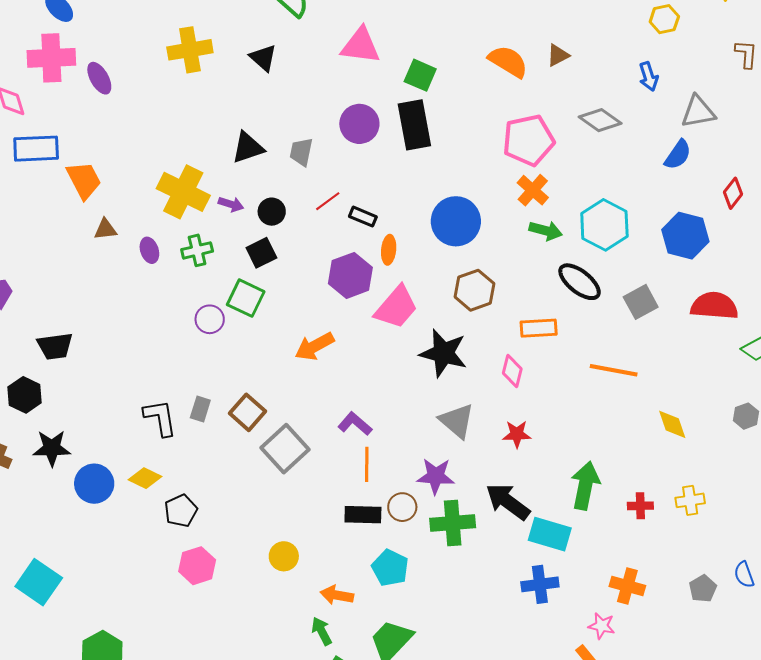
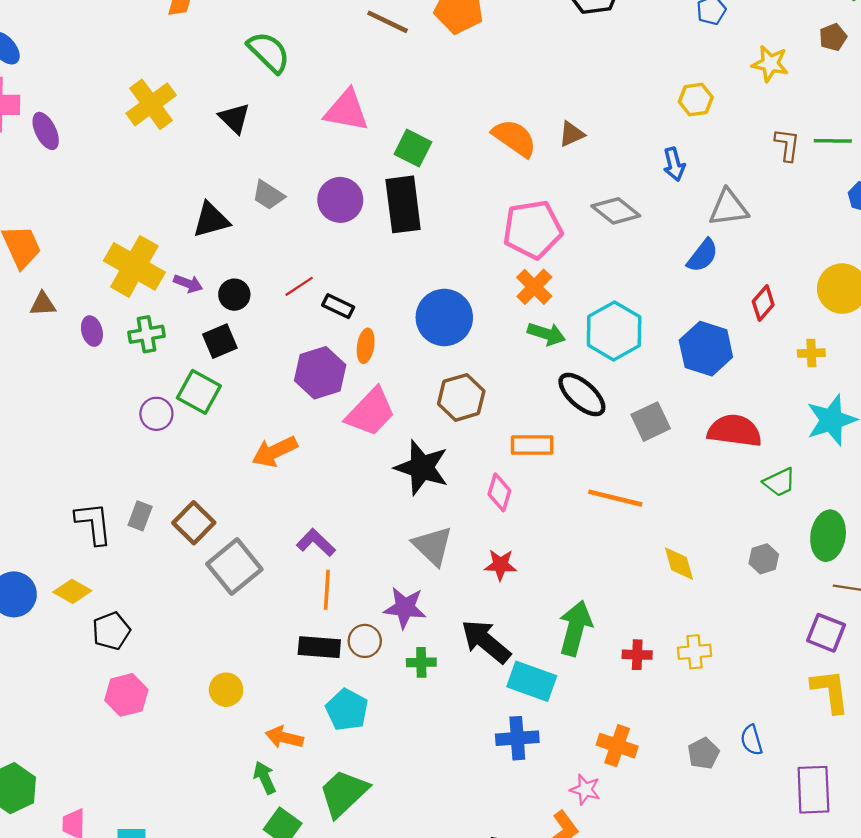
yellow cross: (190, 50) -> (151, 104), turned -30
gray trapezoid: (301, 152) -> (268, 195), moved, turned -72
green cross: (453, 523) -> (421, 662), size x0.6

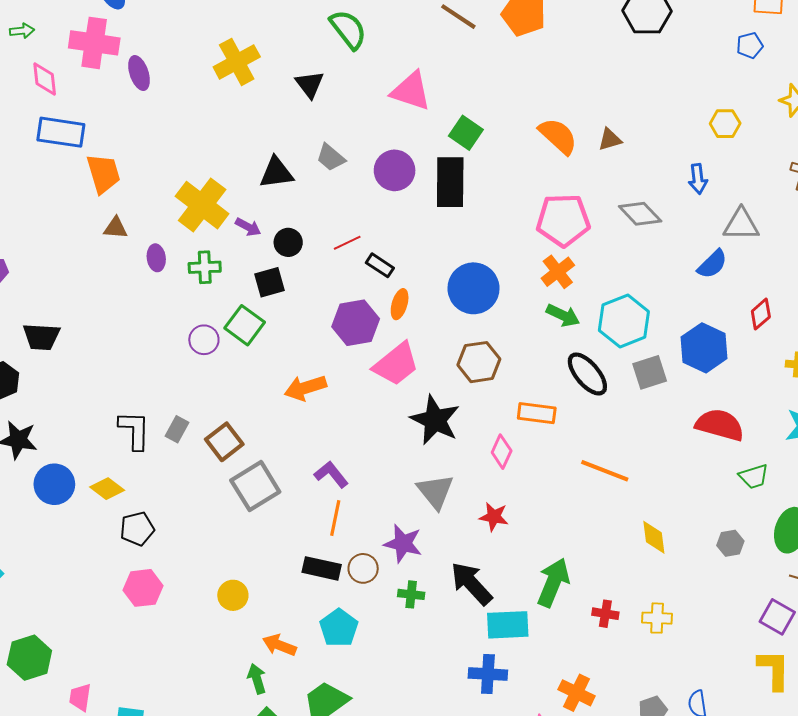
gray square: (651, 422) -> (650, 372), moved
cyan rectangle: (532, 681) -> (508, 625), turned -30

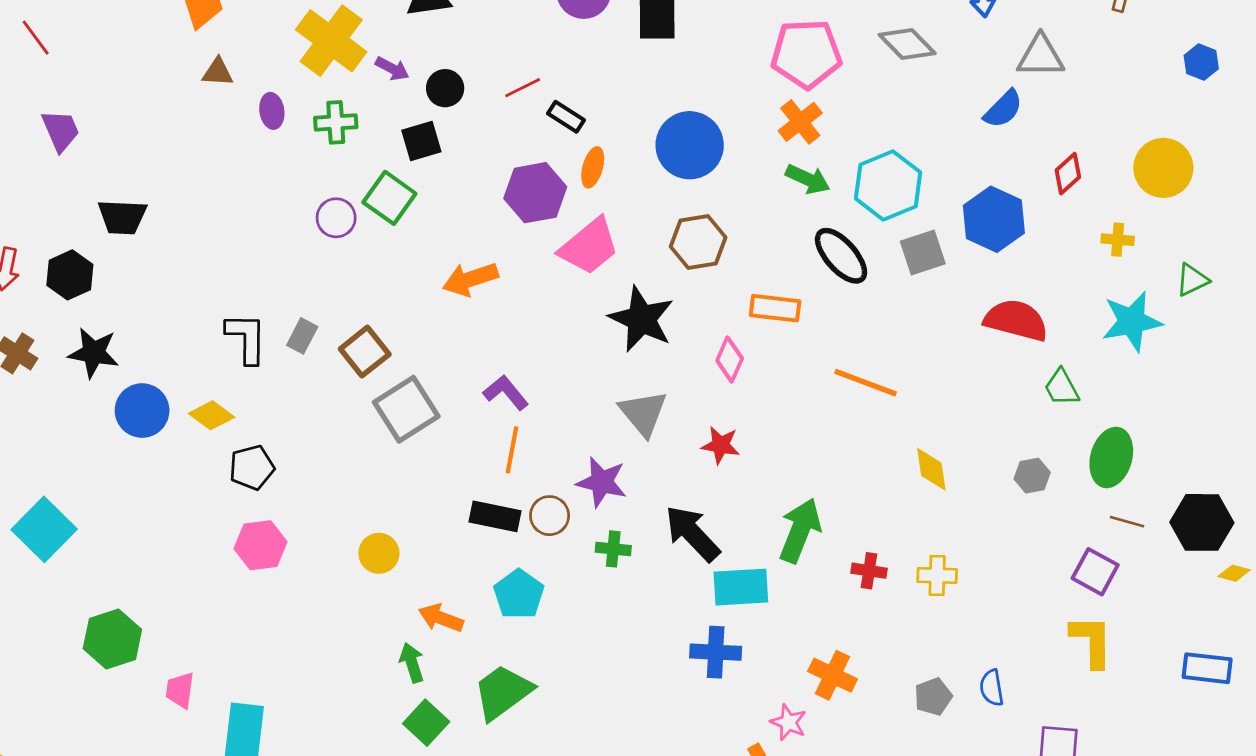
green trapezoid: (754, 476) -> (1062, 387), turned 80

